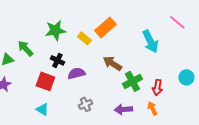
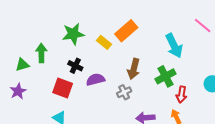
green arrow: (25, 48) -> (41, 53), turned 42
brown arrow: (112, 63) -> (134, 69), turned -108
green cross: (132, 81) -> (165, 76), moved
gray cross: (85, 104) -> (124, 92), moved

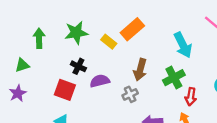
green arrow: (41, 53) -> (39, 38), moved

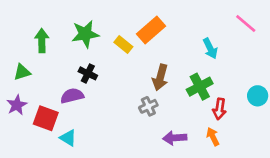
cyan arrow: (183, 45) -> (210, 48), size x0.7
purple semicircle: (100, 81) -> (72, 96), moved
red square: (65, 90) -> (46, 118), moved

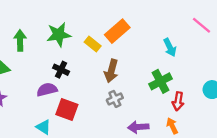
brown arrow: (160, 77) -> (111, 71), moved
red square: (46, 118) -> (67, 109), moved

